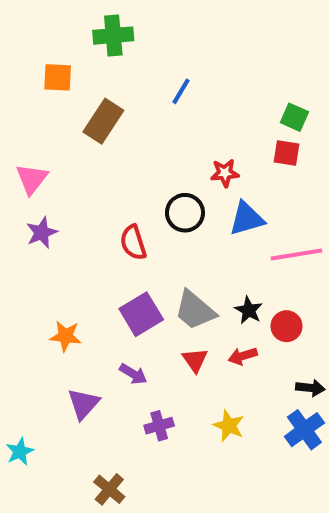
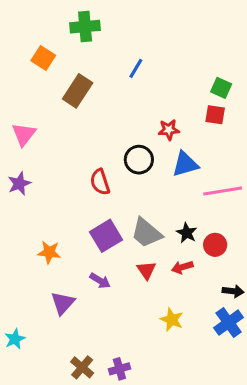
orange square: (58, 77) -> (43, 58), turned 30
purple star: (42, 233) -> (19, 184), moved
purple cross: (159, 426) -> (119, 369), moved

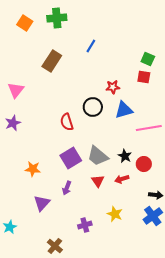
orange square: (43, 58) -> (25, 23), moved
purple arrow: (100, 281) -> (67, 188), turned 80
purple cross: (119, 369) -> (85, 225), moved

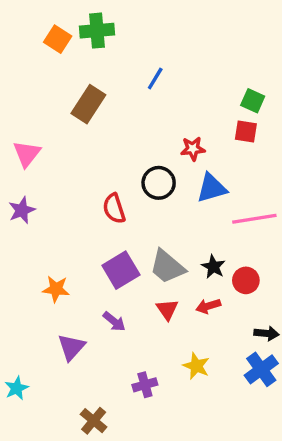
orange square: (25, 23) -> (58, 39), moved
purple arrow: (67, 188) -> (114, 321), turned -72

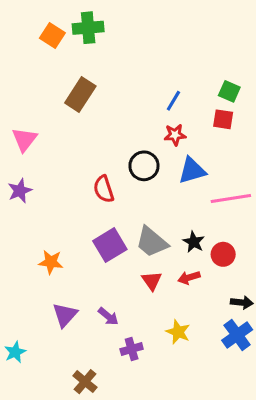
blue line: (155, 78) -> (173, 101), moved
purple arrow: (114, 321) -> (108, 316), moved

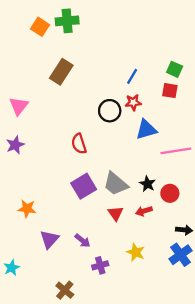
black circle: (144, 166) -> (110, 111), moved
orange star: (51, 262) -> (27, 209), moved

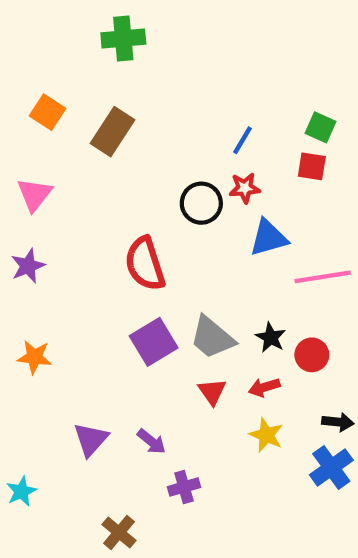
orange square: (40, 27) -> (47, 112), moved
red semicircle: (79, 144) -> (145, 264), size x1.4
orange star: (27, 209) -> (34, 357), moved
yellow star: (136, 252) -> (266, 435), moved

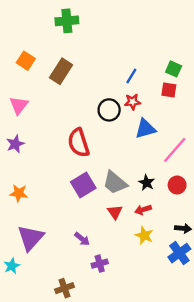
pink line: (323, 277) -> (175, 150), turned -40
red circle: (312, 355) -> (177, 185), moved
purple triangle: (91, 439) -> (30, 238), moved, size x1.4
brown cross: (119, 533) -> (65, 288), turned 30

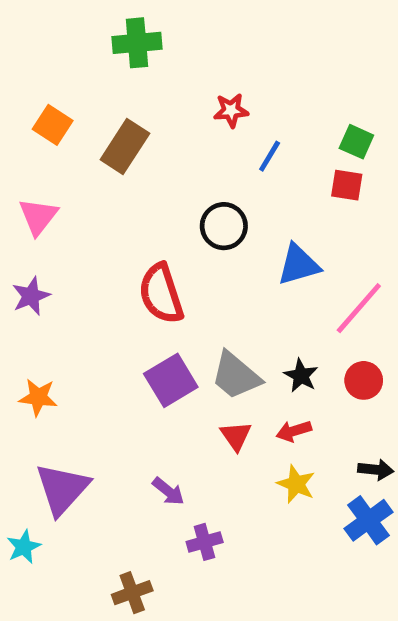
red star: (133, 102) -> (231, 110), moved

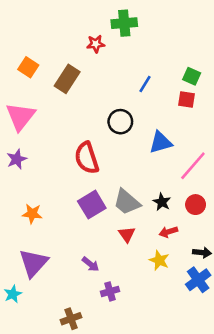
green cross: (137, 43) -> (124, 23), moved
red star: (231, 110) -> (96, 44), moved
pink triangle: (38, 216) -> (21, 116), size x1.4
orange star: (38, 397) -> (32, 214), moved
red arrow: (294, 431) -> (168, 232), moved

